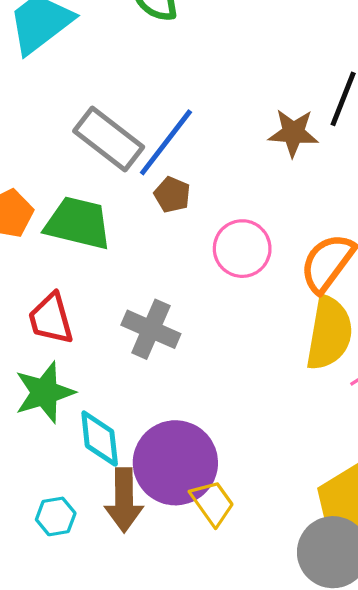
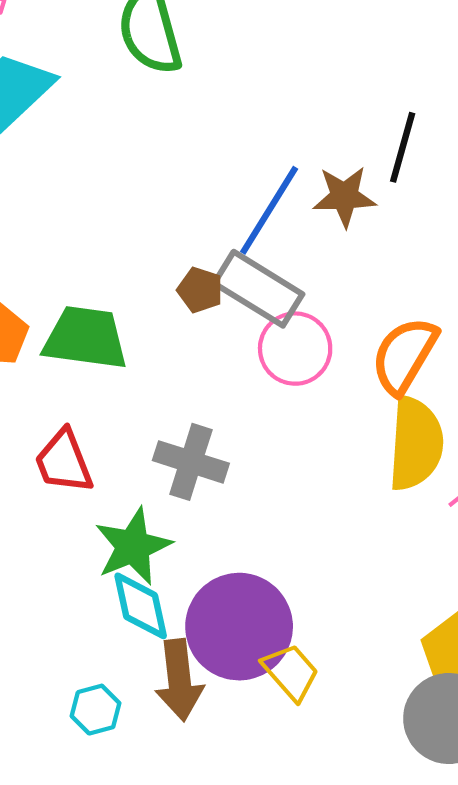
gray rectangle: (109, 139) -> (258, 289), moved
blue line: (166, 142) -> (269, 210), moved
green star: (44, 392) -> (133, 546), moved

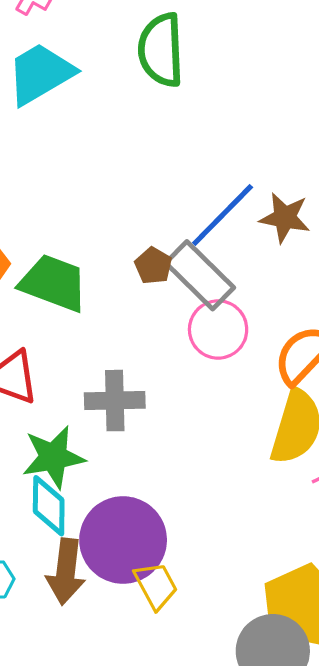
gray cross: (191, 462) -> (115, 401), turned -32

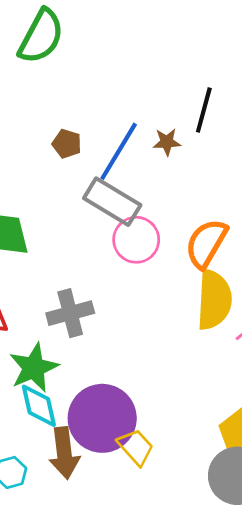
green semicircle: (161, 50) -> (41, 36), turned -136
brown star: (285, 218) -> (167, 142), size x0.7
brown pentagon: (153, 266) -> (67, 144), moved

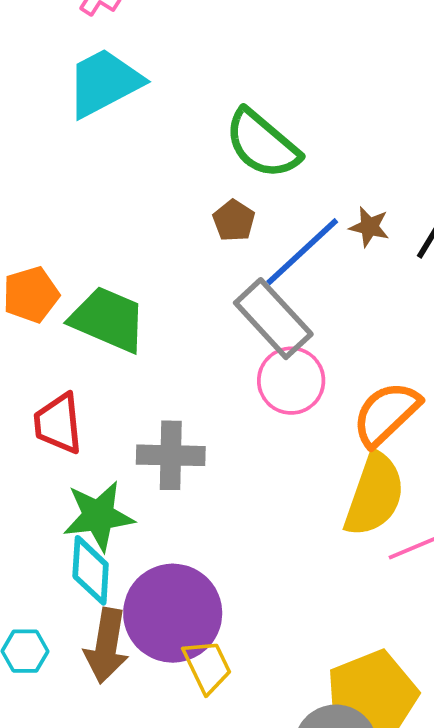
green semicircle: (41, 36) -> (262, 144), moved, turned 86
brown star: (167, 142) -> (369, 227), moved

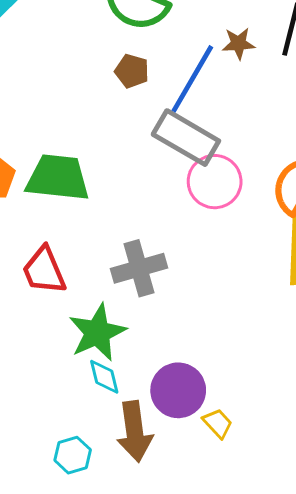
cyan diamond: (91, 570) -> (104, 377), size x0.7
purple circle: (173, 613) -> (178, 390), size x0.7
yellow trapezoid: (207, 666) -> (218, 423), size x0.7

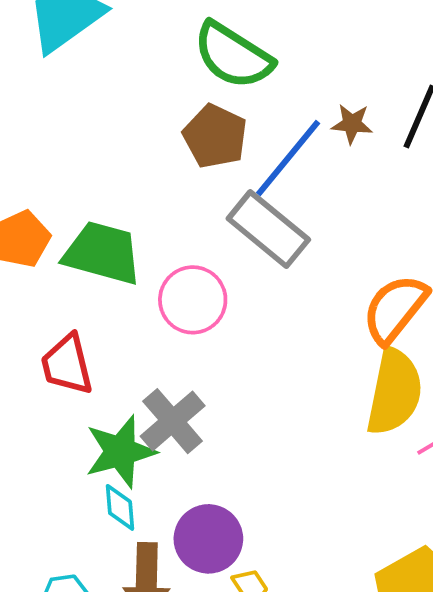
brown pentagon: (132, 71) -> (215, 136), size x1.5
pink circle: (215, 182) -> (193, 300), moved
gray cross: (139, 268) -> (173, 421), moved, turned -34

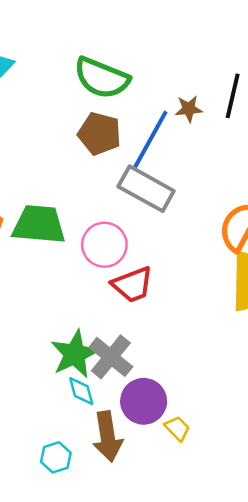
red trapezoid: (67, 364) -> (132, 285), moved, turned -87
gray cross: (173, 421) -> (111, 357), moved

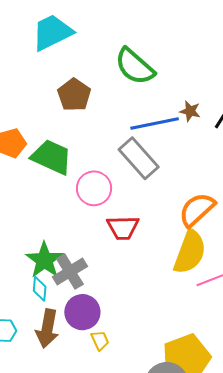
brown pentagon: (100, 134) -> (74, 95), moved
blue line: (151, 139) -> (155, 123), turned 30
red trapezoid: (132, 285) -> (123, 228), moved
green star: (75, 354) -> (44, 260), turned -30

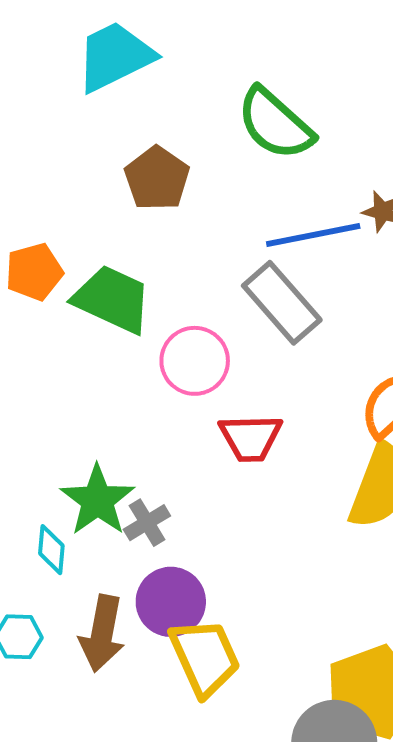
gray cross: (70, 272) -> (147, 523), size x0.7
cyan diamond: (40, 289) -> (51, 550), moved
yellow trapezoid: (100, 340) -> (205, 657), size x2.0

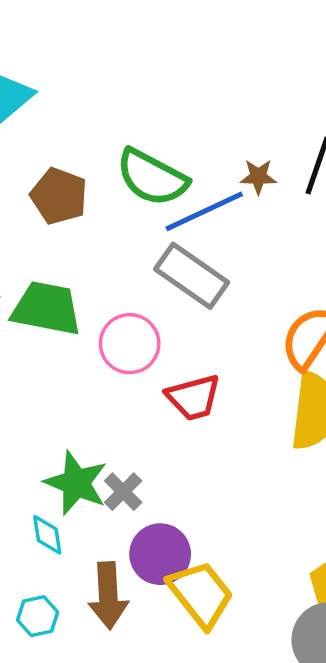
green semicircle: (275, 124) -> (152, 177), moved

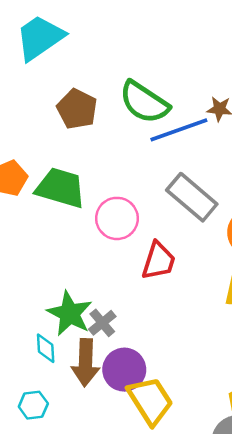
gray rectangle: (192, 276) -> (192, 197), moved
red trapezoid: (193, 397) -> (159, 261), turned -63
brown arrow: (108, 596) -> (85, 363), moved

